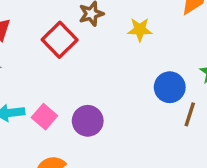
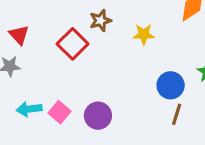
brown line: (190, 114) -> (177, 114), moved

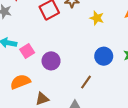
brown line: (177, 114) -> (86, 82), moved

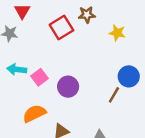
brown line: (86, 82) -> (114, 95), moved

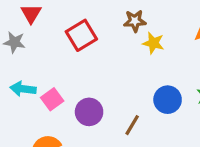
brown star: (87, 15) -> (135, 21), moved
brown line: (114, 95) -> (132, 125), moved

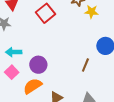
pink square: (52, 99) -> (12, 72), moved
purple circle: (89, 112) -> (38, 65), moved

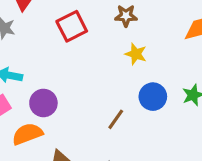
yellow star: (91, 12) -> (136, 54), moved

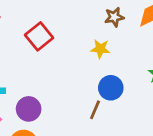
brown star: (126, 16) -> (114, 17), moved
blue circle: (153, 97) -> (111, 88), moved

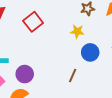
blue circle: (111, 88) -> (90, 52), moved

